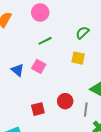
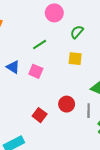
pink circle: (40, 13) -> (54, 13), moved
blue triangle: (18, 70) -> (13, 67), moved
red square: (38, 109) -> (40, 115), turned -32

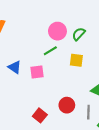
pink circle: (54, 13) -> (57, 31), moved
green line: (40, 44) -> (50, 51), moved
pink square: (36, 71) -> (37, 72), turned -32

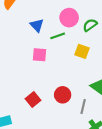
blue triangle: (15, 67) -> (37, 25), moved

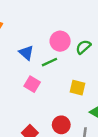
yellow square: (82, 51) -> (78, 88), moved
pink square: (40, 55) -> (32, 84), turned 32

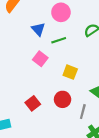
pink circle: (60, 41) -> (61, 12), moved
yellow square: (78, 88) -> (70, 72), moved

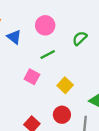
blue triangle: (38, 29) -> (14, 37), moved
yellow square: (70, 72) -> (65, 85), turned 32

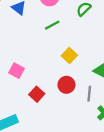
pink square: (32, 77) -> (16, 71), moved

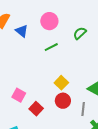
yellow square: (69, 56) -> (61, 83), moved
pink square: (16, 71) -> (19, 95), moved

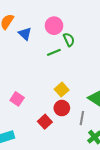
green semicircle: (80, 33) -> (69, 40), moved, turned 104
red square: (36, 109) -> (45, 122), moved

